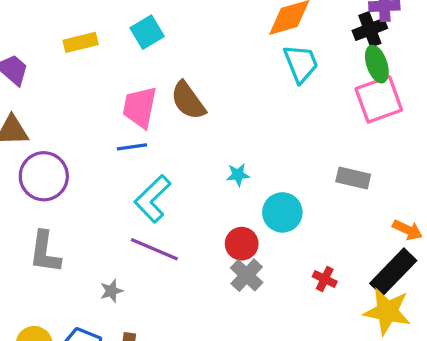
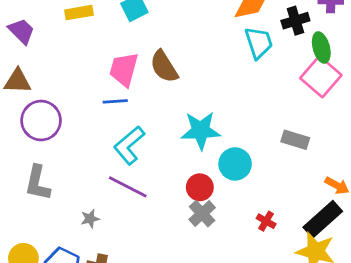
black cross: (370, 29) -> (295, 21), moved
pink square: (379, 99) -> (321, 77), turned -33
cyan star: (238, 175) -> (201, 130), size x2.0

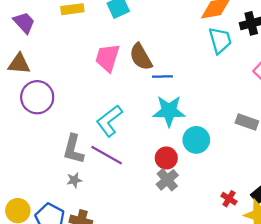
blue line: (115, 101) -> (162, 77), moved
gray L-shape: (38, 183) -> (73, 149), moved
red cross: (266, 221) -> (229, 199), moved

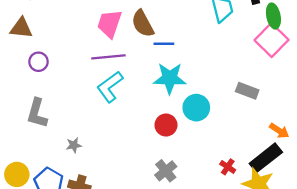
purple circle: (37, 97) -> (38, 62), size x0.6
gray L-shape: (73, 149) -> (37, 113), moved
purple line: (107, 155) -> (108, 57), moved, turned -36
gray cross: (167, 180) -> (166, 171), moved

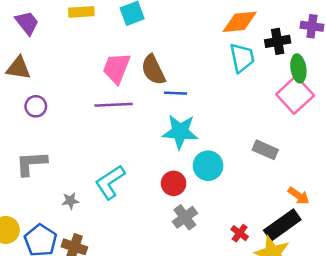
cyan L-shape: (110, 87) -> (110, 182), moved
gray L-shape: (37, 113) -> (31, 163), turned 68
gray cross: (166, 171) -> (185, 217), moved

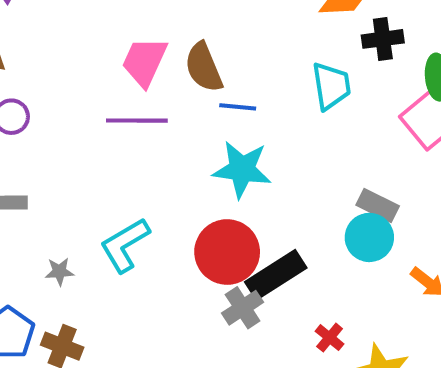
black cross: (278, 41) -> (383, 39), moved
cyan trapezoid: (242, 58) -> (331, 86), moved
cyan circle: (208, 166) -> (369, 237), moved
red circle: (174, 183) -> (227, 252), size x1.6
black rectangle: (282, 225) -> (276, 275), moved

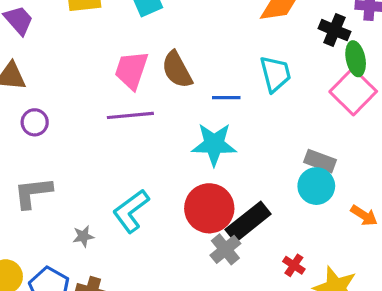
black cross: (383, 39) -> (334, 30), moved, turned 36
blue line: (238, 107) -> (226, 98), moved

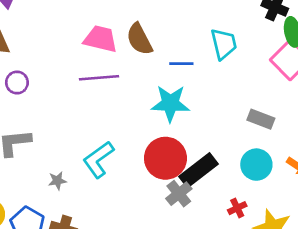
pink trapezoid: (132, 70) -> (101, 39), turned 84
cyan circle: (316, 186) -> (256, 165), moved
red cross: (294, 265) -> (237, 208), turned 30

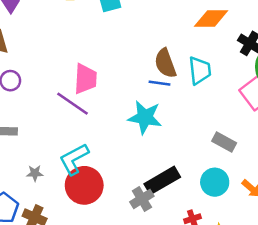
pink trapezoid: (101, 39) -> (85, 79), moved, turned 72
brown semicircle: (139, 39) -> (165, 63), moved
purple line: (99, 78) -> (73, 104), moved, turned 32
red circle: (165, 158) -> (84, 185), moved

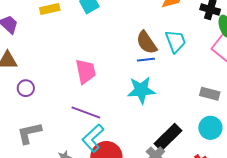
purple line: (73, 104) -> (86, 113), moved

